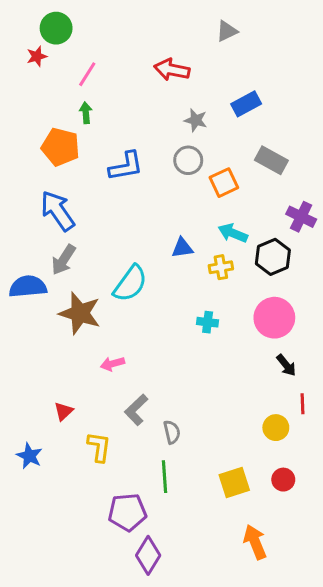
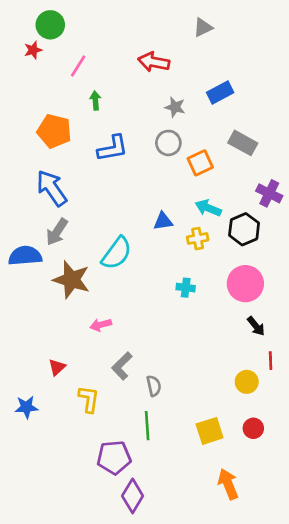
green arrow: (86, 113) -> (95, 100), moved
blue star: (29, 456) -> (26, 407), turned -30

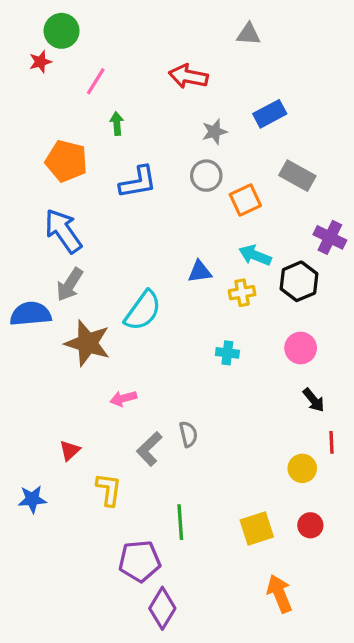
gray triangle: (203, 27) -> (249, 34), turned 30
gray star: (175, 107) -> (214, 132), turned -30
pink circle: (245, 284) -> (301, 348), size x0.7
gray semicircle: (154, 386) -> (188, 434), moved

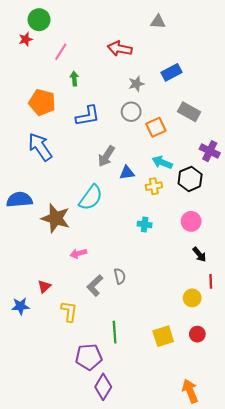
gray arrow: (70, 285) -> (106, 156), moved
blue star: (32, 499) -> (20, 306), moved
orange arrow: (279, 594) -> (190, 391), moved

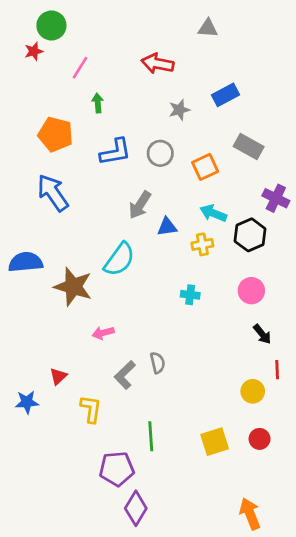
gray circle: (131, 112) -> (160, 153), moved

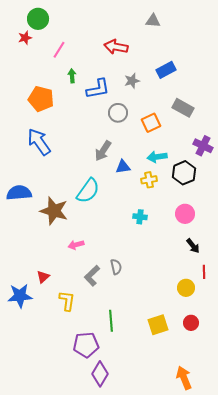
blue L-shape: (115, 152) -> (98, 89), moved
cyan arrow: (213, 213) -> (157, 157), turned -30
blue star: (27, 402) -> (20, 296), size x1.4

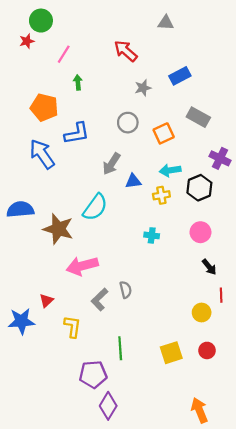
red arrow: (116, 47) -> (126, 51), turned 30
blue L-shape: (98, 89) -> (77, 133), moved
pink arrow: (76, 245) -> (82, 266), size x1.8

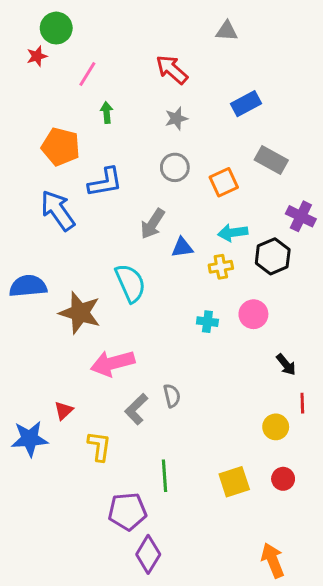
gray star: (143, 88) -> (176, 118), moved
cyan semicircle: (95, 207) -> (130, 283), turned -60
pink circle: (200, 232) -> (253, 314), moved

